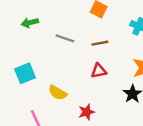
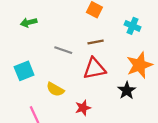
gray line: (65, 38) -> (63, 50), moved
red triangle: (99, 71) -> (94, 69), size x1.5

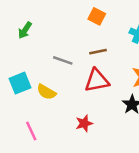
green arrow: (29, 22) -> (25, 30), turned -42
yellow semicircle: (55, 89) -> (46, 92), moved

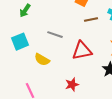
brown line: (98, 52) -> (91, 20), moved
cyan square: (20, 83) -> (20, 42), moved

